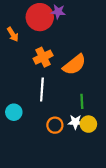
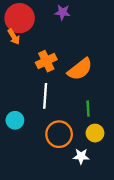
red circle: (40, 17) -> (20, 18), moved
white star: (75, 122) -> (81, 156), moved
orange circle: (55, 125) -> (59, 134), size x1.5

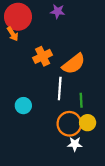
white line: (45, 96) -> (60, 88), moved
cyan circle: (15, 120) -> (23, 106), moved
orange circle: (59, 134) -> (69, 124), moved

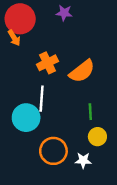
white line: (60, 88) -> (42, 99), moved
cyan circle: (23, 106) -> (26, 118), size x1.5
orange circle: (69, 124) -> (53, 151), moved

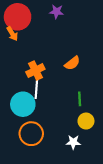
orange cross: (47, 63) -> (35, 71), moved
orange semicircle: (82, 71) -> (72, 63), size x0.7
orange circle: (53, 151) -> (31, 134), moved

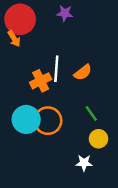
white line: (37, 87) -> (56, 69), moved
green line: (80, 99) -> (91, 113), turned -32
orange circle: (31, 134) -> (48, 121), moved

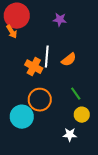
purple star: (65, 13) -> (60, 20), moved
orange cross: (41, 81) -> (34, 67), turned -36
cyan circle: (26, 119) -> (22, 117), moved

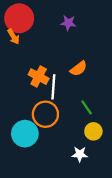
white line: (47, 57) -> (53, 87), moved

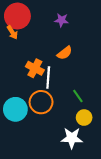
orange semicircle: (79, 69) -> (65, 53), moved
cyan circle: (25, 134) -> (15, 109), moved
white star: (80, 154) -> (72, 138), size x1.5

